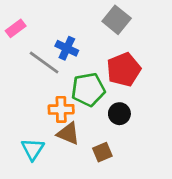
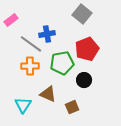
blue cross: (67, 48) -> (47, 34), turned -35
orange cross: (61, 109) -> (30, 66), moved

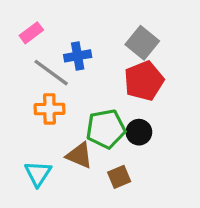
gray square: (82, 14) -> (142, 43), moved
pink rectangle: (11, 20) -> (31, 33), moved
green pentagon: (62, 63) -> (106, 129), moved

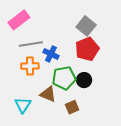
pink rectangle: (31, 33) -> (19, 20), size x1.5
blue cross: (78, 56) -> (51, 54), moved, turned 35
gray line: (51, 73) -> (31, 44), turned -45

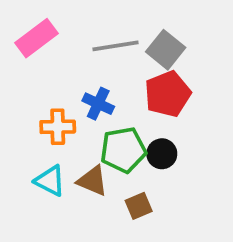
gray line: (31, 44) -> (116, 46), moved
cyan triangle: (23, 105) -> (50, 181), moved, turned -36

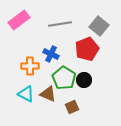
gray square: (166, 50) -> (99, 26), moved
green pentagon: (123, 150) -> (64, 78), turned -30

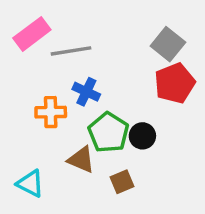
gray line: (60, 24) -> (71, 51), moved
red pentagon: (87, 49) -> (175, 83), moved
cyan triangle: (26, 94) -> (30, 183), moved

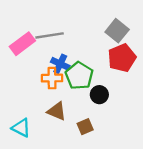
pink rectangle: (32, 34) -> (22, 44), moved
orange cross: (51, 112) -> (52, 78), moved
green pentagon: (108, 132) -> (79, 76), moved

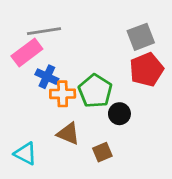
gray square: (117, 31) -> (141, 37), turned 30
gray line: (50, 35) -> (44, 31), moved
blue cross: (60, 64) -> (47, 77), moved

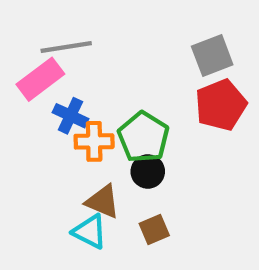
black circle: (119, 114) -> (148, 171), moved
cyan triangle: (26, 154) -> (90, 232), moved

